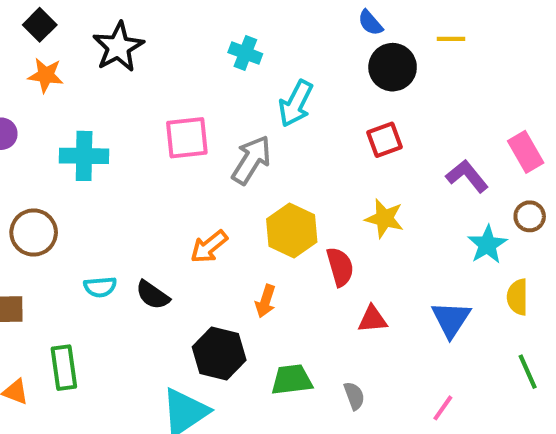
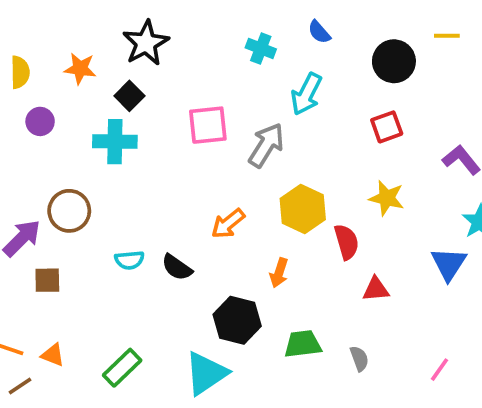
blue semicircle: (370, 23) -> (319, 32), moved
black square: (40, 25) -> (129, 96), moved
blue triangle: (451, 319) -> (449, 264), moved
green rectangle: (64, 368) -> (122, 368), moved, turned 54

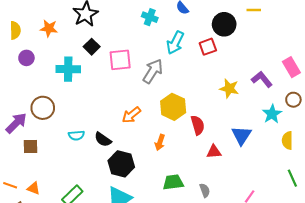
black square: (129, 96) -> (92, 47), moved
red square: (387, 127) -> (208, 47), moved
yellow star: (387, 198) -> (229, 88), moved
blue triangle: (449, 264) -> (241, 135), moved
black hexagon: (237, 320) -> (121, 164), moved

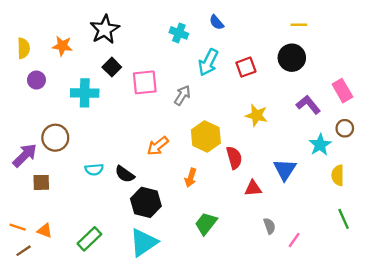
black circle: (224, 24) -> (292, 58), moved
gray arrow: (153, 71) -> (182, 95), size x0.7
yellow star: (229, 88) -> (257, 115), moved
green trapezoid: (173, 182) -> (206, 224), turned -45
gray semicircle: (205, 190) -> (269, 226), moved

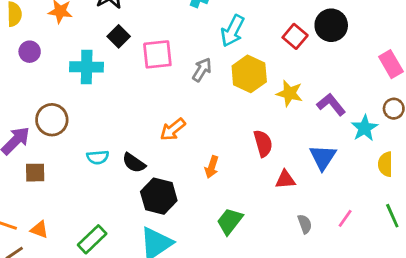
red square: (246, 67) -> (295, 36), moved, turned -30
purple L-shape: (308, 105) -> (331, 104), moved
yellow hexagon: (206, 137) -> (249, 74), moved
pink line: (294, 240) -> (345, 218), moved

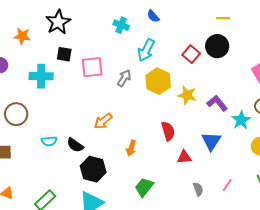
black square: (119, 36) -> (64, 54), turned -35

